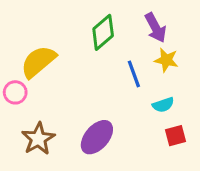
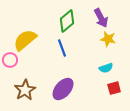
blue line: (134, 74) -> (62, 48), moved

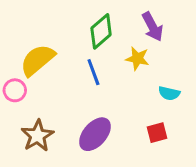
yellow star: (108, 39) -> (137, 59), moved
cyan semicircle: (106, 68) -> (169, 93), moved, turned 32
red square: (114, 88) -> (157, 133), moved

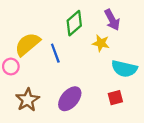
blue line: (93, 72) -> (55, 53), moved
cyan semicircle: (169, 93) -> (124, 69), size x1.6

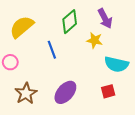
yellow semicircle: (28, 44) -> (22, 27), moved

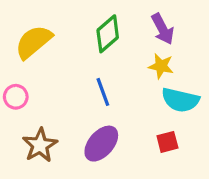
yellow star: (95, 40) -> (161, 66), moved
blue line: (52, 50) -> (103, 92), moved

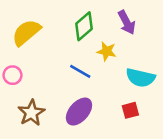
yellow star: (161, 66) -> (107, 51), moved
blue line: (103, 92) -> (80, 71), turned -40

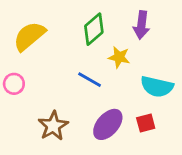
purple arrow: (127, 22) -> (141, 25), turned 35
purple ellipse: (79, 112) -> (108, 124), moved
brown star: (31, 113) -> (53, 126), moved

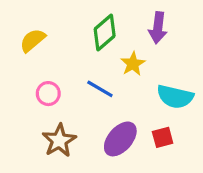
yellow semicircle: (29, 36) -> (33, 40), size x0.7
yellow star: (119, 57) -> (133, 64), turned 30
pink circle: (14, 84) -> (48, 94), moved

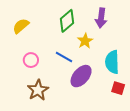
cyan semicircle: (175, 97) -> (112, 62), turned 75
red square: (163, 137) -> (118, 88), moved, turned 32
purple ellipse: (120, 139) -> (81, 76), moved

